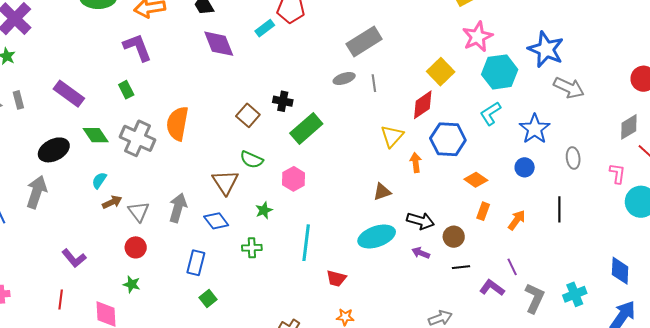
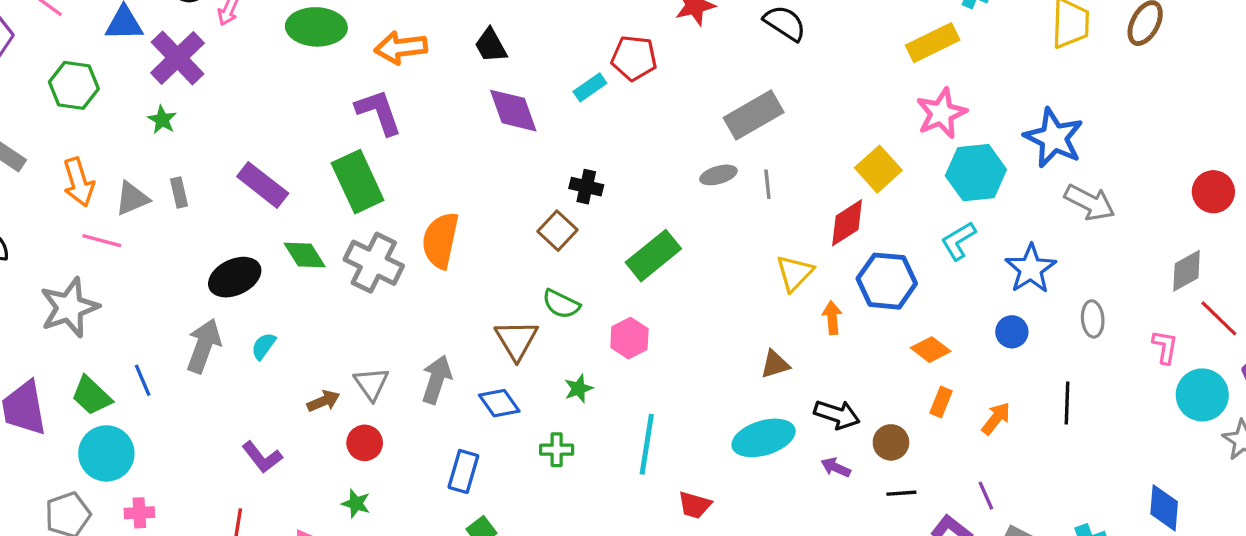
green rectangle: (126, 90) -> (358, 182), size x2.0
black cross: (283, 101) -> (586, 187), moved
cyan semicircle: (99, 180) -> (264, 346), moved
brown arrow: (112, 202) -> (323, 401), moved

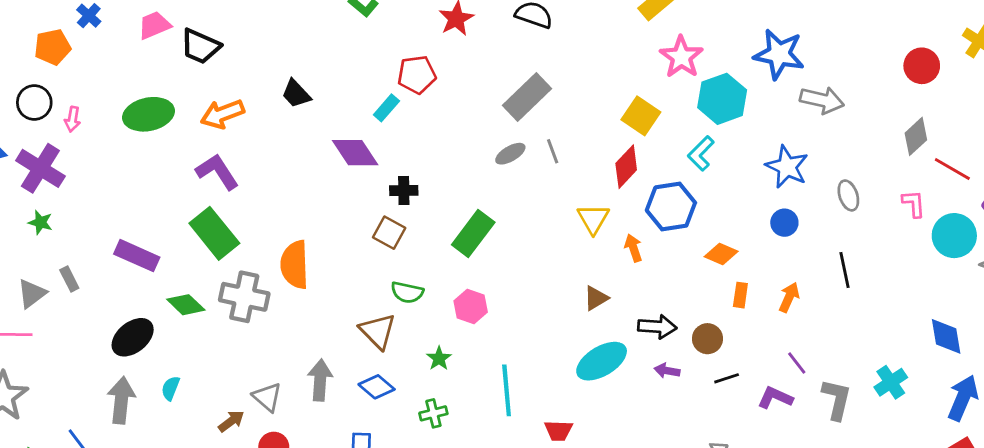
purple diamond: (513, 111) -> (355, 153), moved
cyan L-shape: (958, 241) -> (701, 153), moved

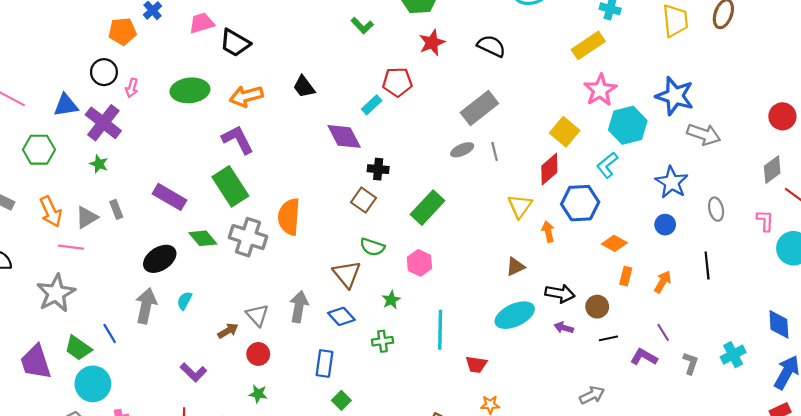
gray L-shape: (837, 399) -> (690, 363), size x0.7

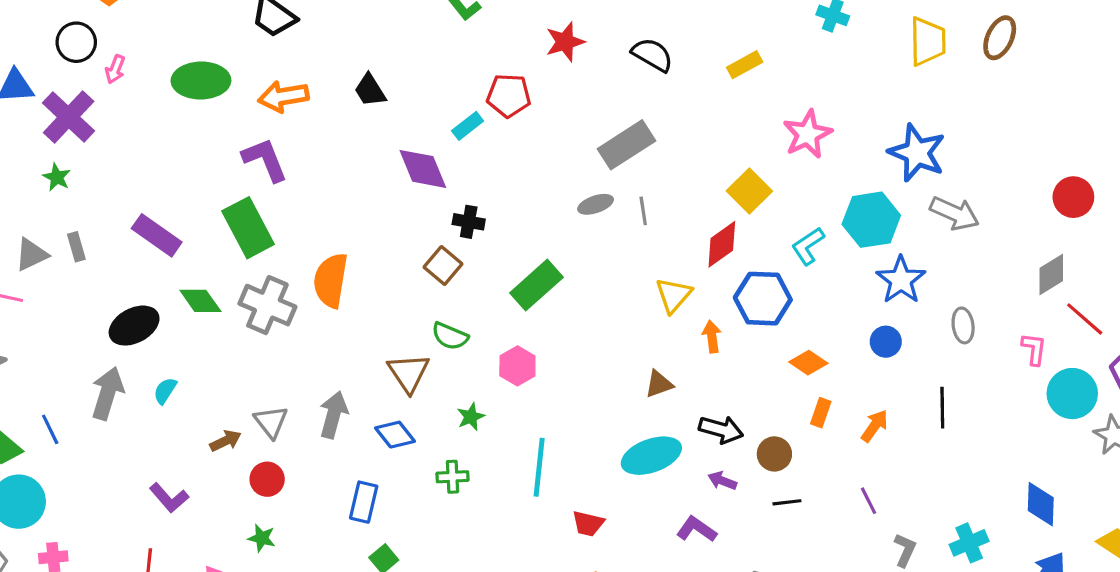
yellow rectangle: (588, 45) -> (745, 65), moved, size x0.7
cyan hexagon: (628, 125) -> (871, 220), moved
purple L-shape: (644, 357) -> (696, 529), moved

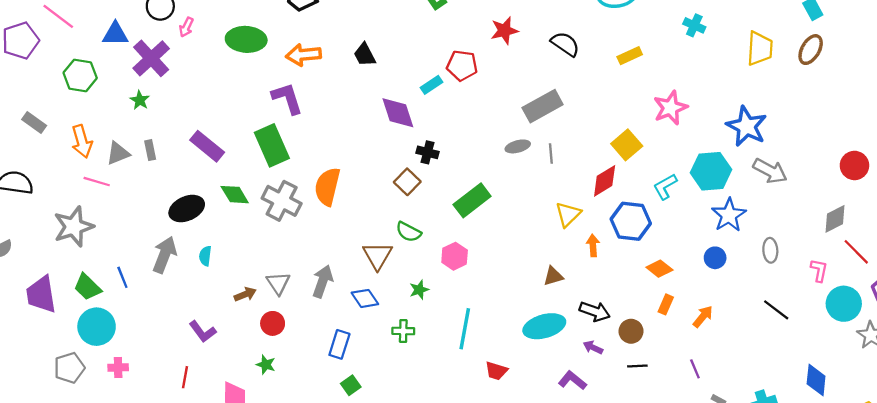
cyan semicircle: (165, 391) -> (205, 256), turned -30
black line: (942, 408) -> (776, 310), moved, turned -56

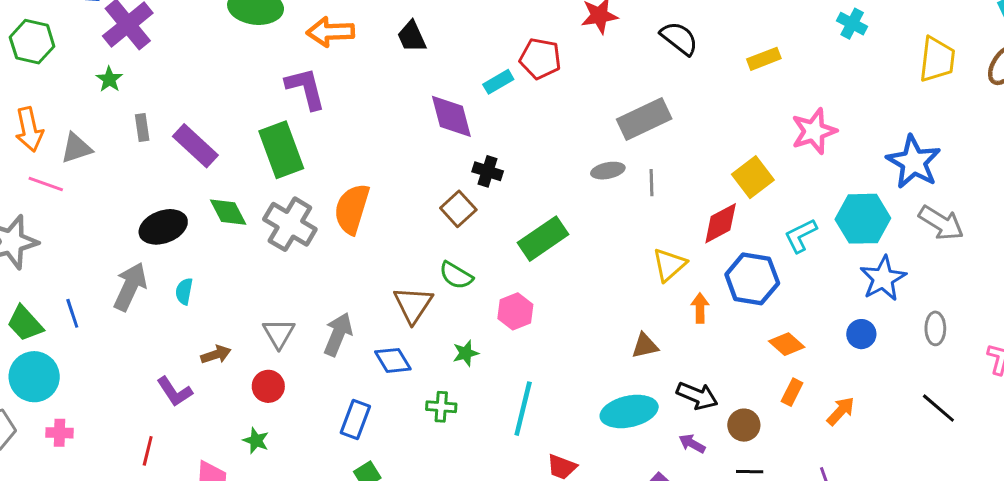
gray rectangle: (150, 150) -> (142, 127), moved
brown arrow: (245, 294) -> (216, 355), moved

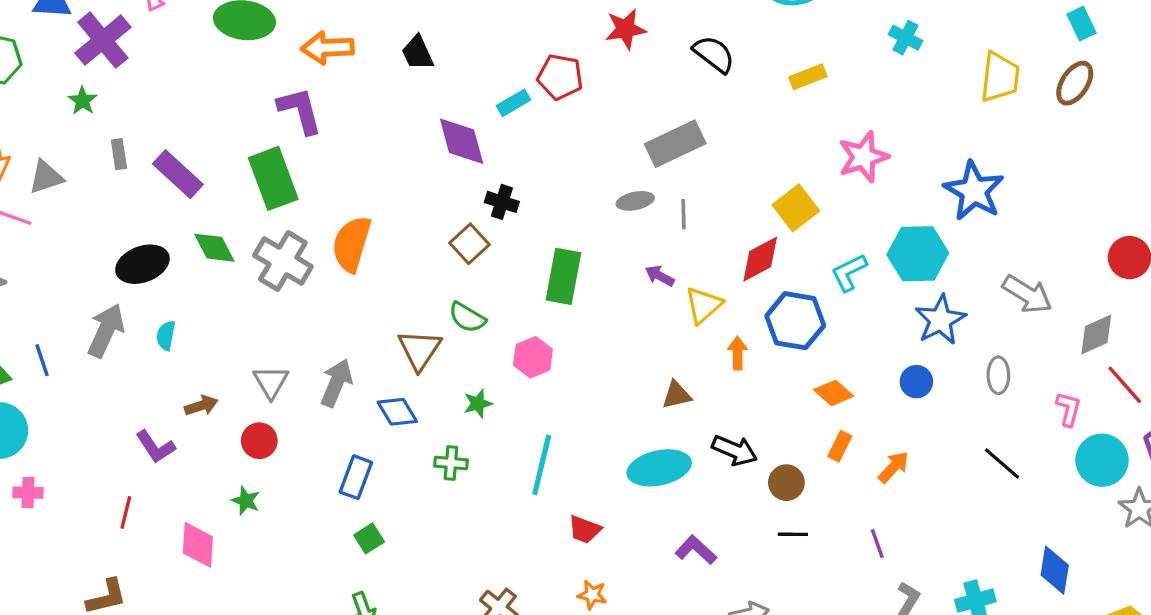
gray arrow: (941, 223) -> (1027, 294), moved
green rectangle: (543, 239) -> (563, 276), turned -45
purple arrow: (692, 444) -> (660, 276), moved

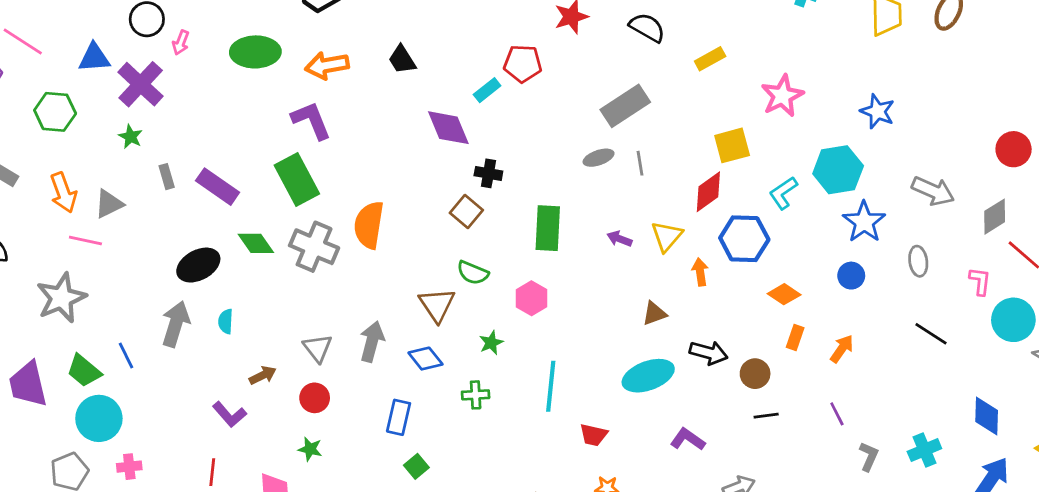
yellow rectangle: (808, 77) -> (710, 59), moved
blue star: (974, 191) -> (877, 111), size x0.7
yellow square: (796, 208) -> (732, 145), turned 30
purple arrow: (660, 276) -> (619, 239), moved

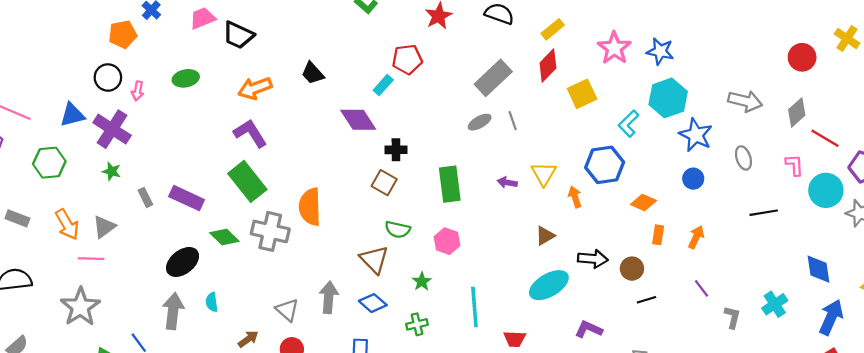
green ellipse: (255, 52) -> (186, 78), moved, size x0.7
blue star: (877, 111) -> (660, 51), moved
red diamond: (708, 192) -> (548, 65), moved
black line: (931, 334) -> (764, 213), turned -32

